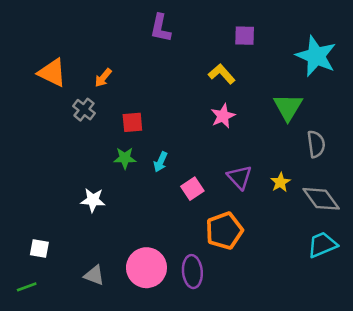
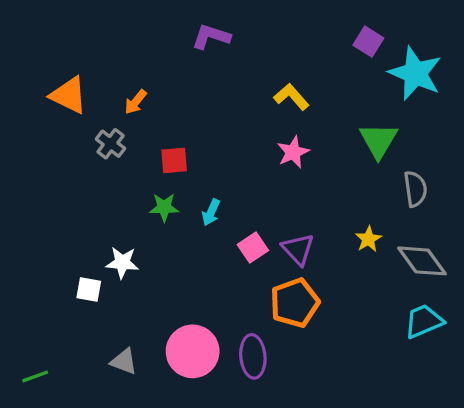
purple L-shape: (161, 28) -> (211, 37), turned 96
purple square: (245, 36) -> (368, 42), moved, turned 30
purple triangle: (240, 177) -> (298, 249), moved
white square: (39, 249) -> (89, 289), moved

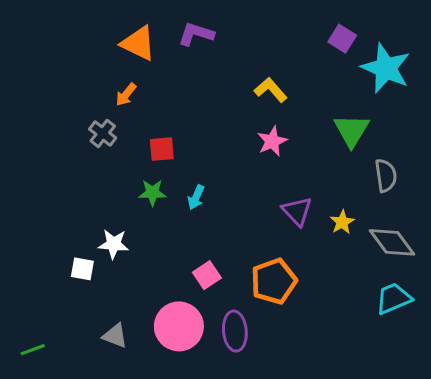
orange triangle: (69, 95) -> (138, 43), moved
pink square: (253, 248) -> (207, 275), moved
purple triangle: (298, 249) -> (297, 211), moved

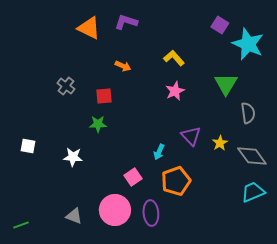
orange arrow: (126, 95) -> (123, 66), moved, turned -105
cyan arrow: (196, 197) -> (159, 152), moved
white square: (82, 269) -> (28, 146), moved

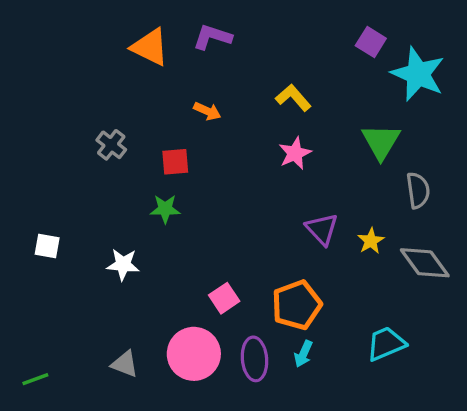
cyan arrow: (159, 152) -> (303, 354), moved
cyan trapezoid: (253, 192) -> (386, 344), moved

